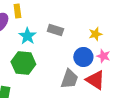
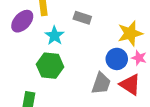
gray rectangle: (55, 30) -> (82, 18), moved
yellow star: (95, 34) -> (130, 33), size x1.6

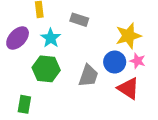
purple ellipse: (22, 21) -> (18, 38), moved
gray trapezoid: (101, 83) -> (88, 76), moved

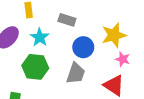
blue circle: (115, 62) -> (83, 47), moved

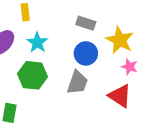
gray rectangle: (67, 20) -> (86, 23), moved
yellow star: (114, 35) -> (120, 40), turned -30

